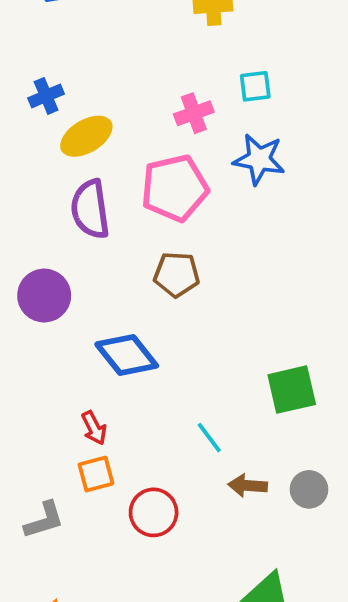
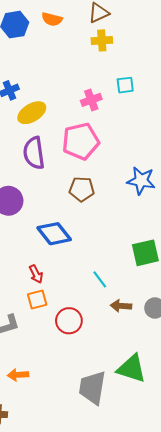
blue star: (259, 159) -> (141, 181), moved

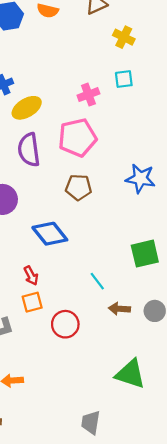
yellow cross: (102, 40) -> (124, 37), moved, turned 30
gray trapezoid: (92, 388) -> (91, 422), moved, size x0.7

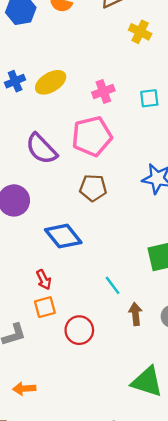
cyan square: (124, 79) -> (149, 98), moved
yellow ellipse: (27, 108) -> (51, 82), moved
purple semicircle: (29, 150) -> (41, 149), turned -36
brown arrow: (119, 309) -> (136, 314), turned 80

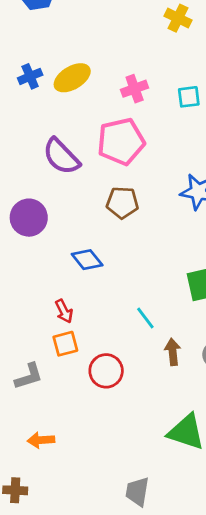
blue diamond: (63, 236) -> (87, 260), size x0.7

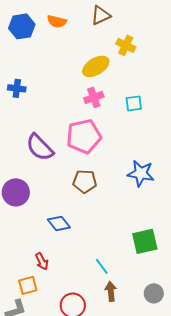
blue cross: (30, 76) -> (17, 88), turned 30
yellow ellipse: (72, 78) -> (96, 66), moved
orange square: (65, 344) -> (28, 285), moved
brown arrow: (173, 352) -> (111, 291), moved

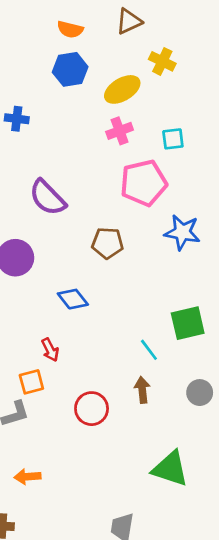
blue hexagon: (22, 26) -> (70, 69), moved
pink pentagon: (84, 136) -> (144, 183), moved
cyan line: (102, 266) -> (149, 350), moved

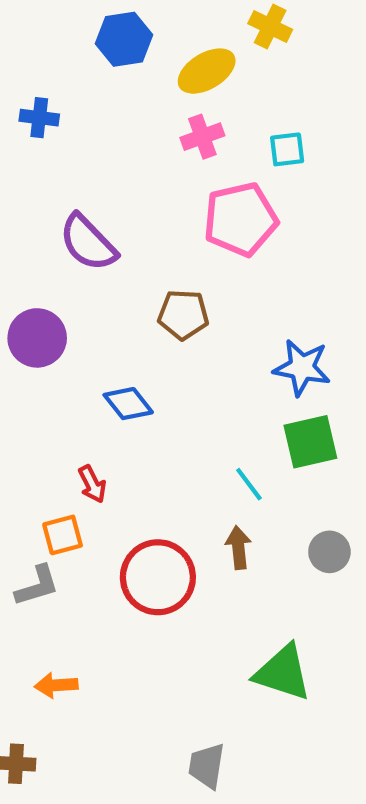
blue star: (182, 232) -> (302, 368), moved
red circle: (92, 409) -> (158, 577), size x1.4

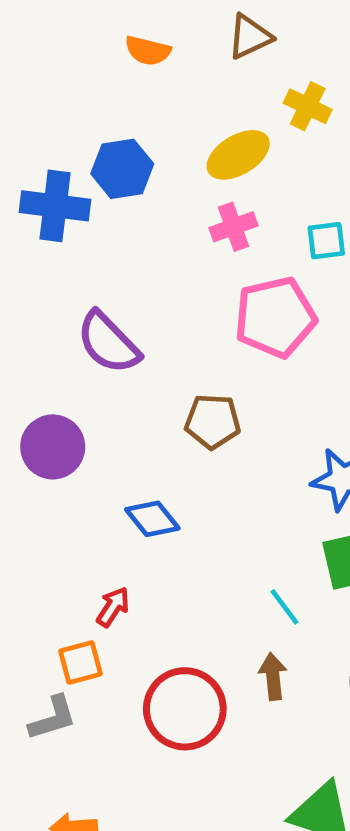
blue hexagon: (124, 39) -> (122, 169), moved
blue cross: (39, 118) -> (55, 206), size x1.6
red arrow: (92, 484) -> (113, 607), turned -120

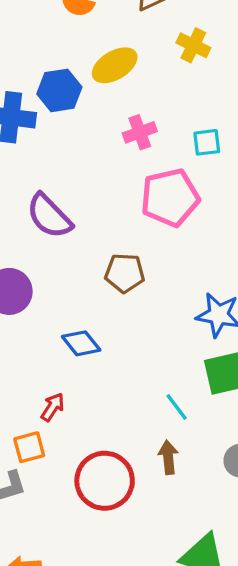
yellow ellipse: (238, 155) -> (115, 65), moved

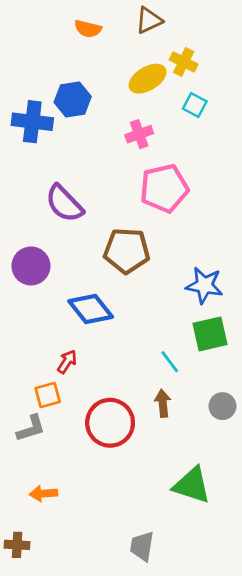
yellow ellipse: (115, 65) -> (148, 79), moved
cyan square: (207, 142) -> (195, 105), moved, turned 35
brown pentagon: (125, 273) -> (127, 251), size x1.4
blue diamond: (81, 343) -> (91, 309), size x1.4

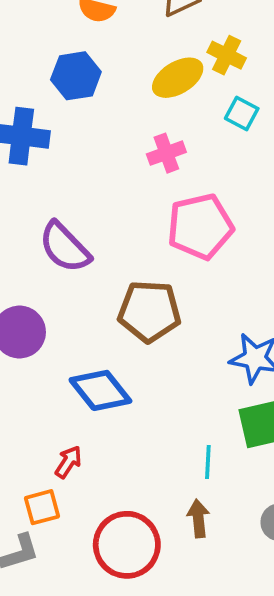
blue hexagon: (73, 99) -> (76, 76), moved
cyan line: (170, 362) -> (208, 462), turned 40

